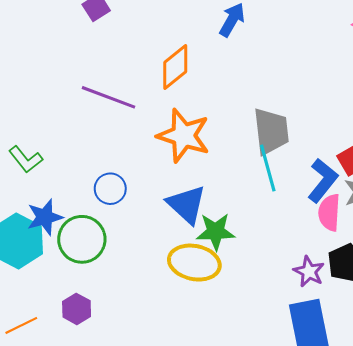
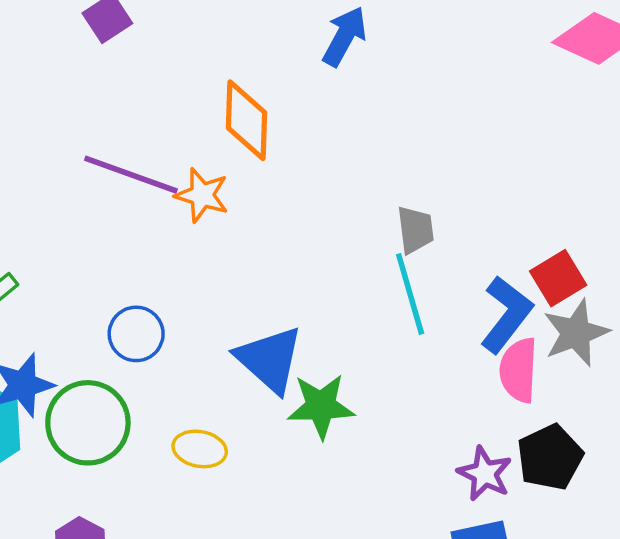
orange diamond: (175, 67) -> (246, 120), turned -48
gray trapezoid: (271, 131) -> (415, 230), size x0.6
orange star: (184, 136) -> (202, 195), moved, size x0.6
yellow ellipse: (194, 263) -> (200, 449), moved, size x0.6

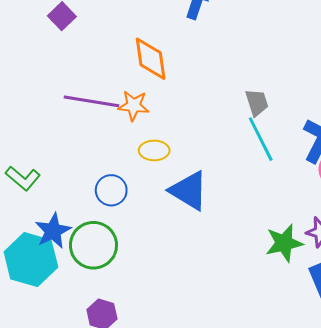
green star: (321, 406) -> (284, 243), moved
yellow ellipse: (200, 449) -> (154, 150), moved

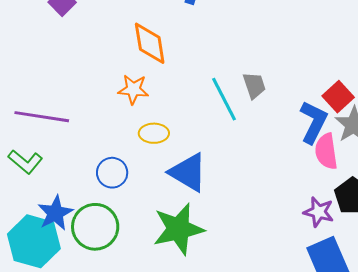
purple line: (92, 101) -> (42, 117), moved
cyan line: (261, 139) -> (224, 99), moved
green star: (284, 243) -> (178, 229), moved, size x1.4

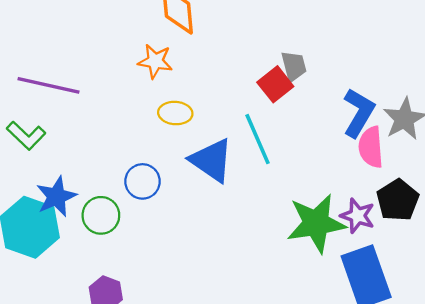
red square: (338, 97) -> (275, 84), moved
cyan line: (224, 99) -> (258, 139), moved
blue circle: (112, 173) -> (142, 181), moved
green circle: (95, 227) -> (101, 215), size x0.7
green star: (178, 229) -> (316, 223), moved

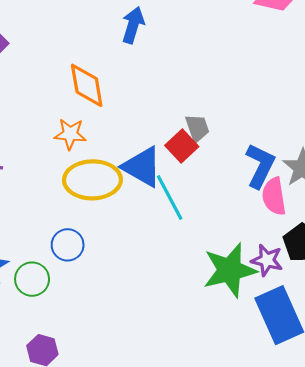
yellow ellipse: (175, 113) -> (92, 180), size x1.8
blue triangle: (211, 160) -> (142, 167), moved

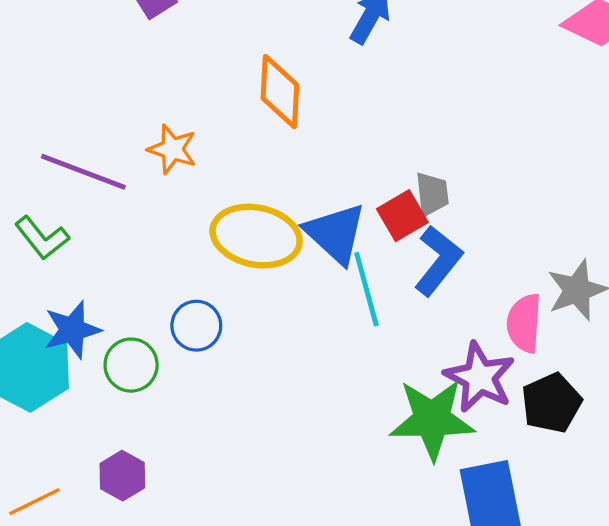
orange star: (70, 134) -> (172, 149), moved
blue L-shape: (260, 166) -> (438, 261), moved
purple star: (267, 260) -> (480, 377), moved, size x1.4

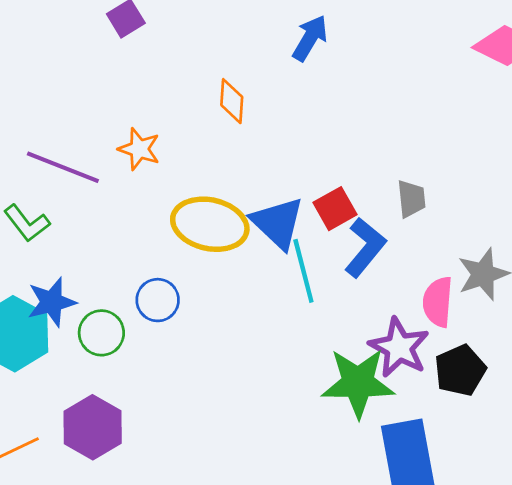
orange diamond: (280, 92) -> (232, 101), size x0.7
gray trapezoid: (432, 194) -> (411, 199), moved
purple hexagon: (122, 476) -> (93, 427), size x1.5

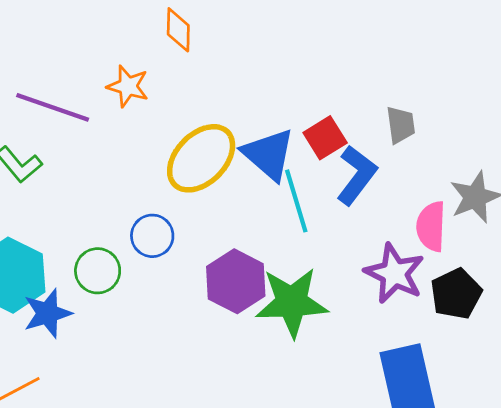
orange diamond: (232, 101) -> (178, 30), moved
yellow ellipse: (210, 224) -> (201, 158), turned -56
blue star: (52, 302) -> (48, 313), moved
green star: (358, 383) -> (292, 302), moved
purple hexagon: (93, 427) -> (236, 281), moved

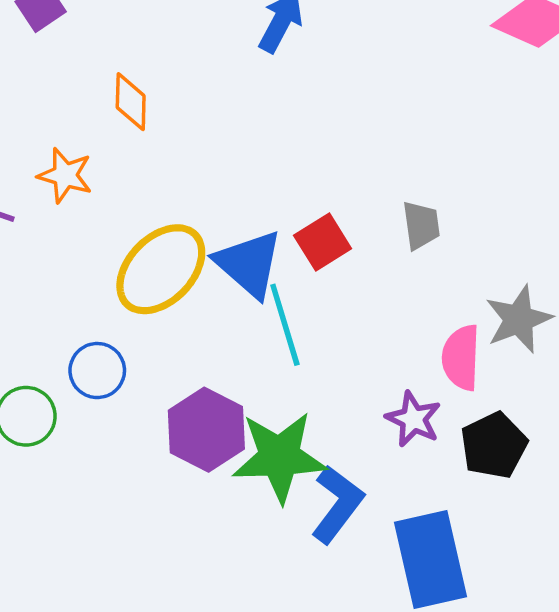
blue L-shape: (357, 175) -> (337, 504), moved
purple star: (394, 273) -> (413, 419), size x0.7

